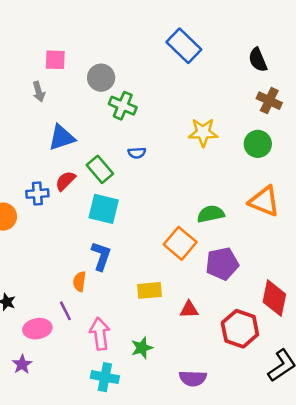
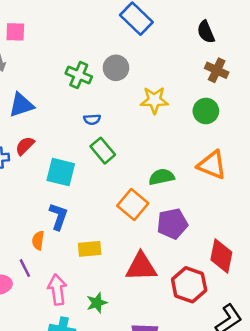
gray circle: (101, 78) -> (116, 68), moved
green rectangle: (100, 169) -> (103, 151), moved
yellow rectangle: (150, 290) -> (90, 249), moved
red triangle: (189, 310) -> (141, 267), size x1.8

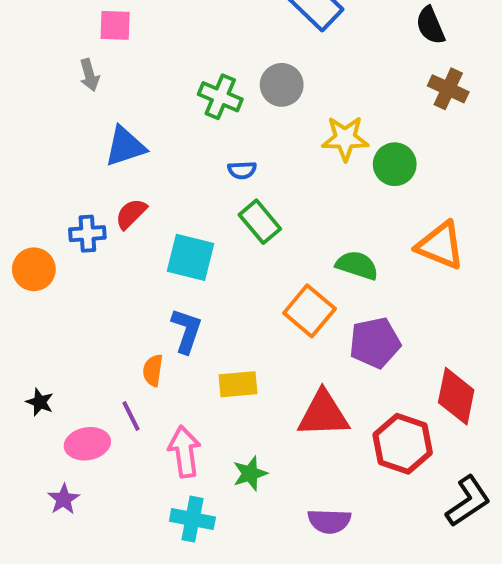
green circle: (206, 111) -> (395, 164), moved
green semicircle: (162, 177) -> (357, 265), turned 30

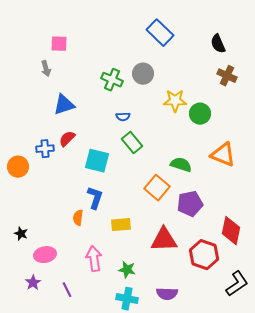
purple line: (131, 416) -> (67, 290), moved
green star: (250, 473) -> (127, 270), turned 30
cyan cross: (192, 519) -> (127, 299), moved

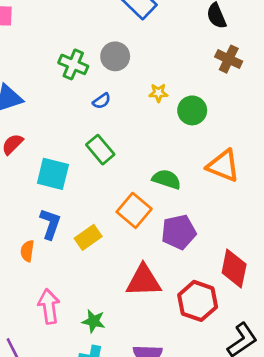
yellow star: (175, 101) -> (158, 93), size x0.6
blue semicircle: (123, 117) -> (102, 101), moved, turned -32
yellow rectangle: (121, 225) -> (88, 237), moved, turned -30

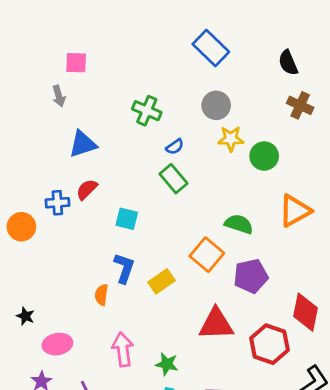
gray circle: (115, 56) -> (216, 105), moved
yellow star: (158, 93) -> (231, 139), size x1.4
green rectangle: (100, 150) -> (173, 179), moved
orange triangle: (223, 166) -> (295, 211), turned -51
cyan square: (53, 174) -> (127, 219), size x0.7

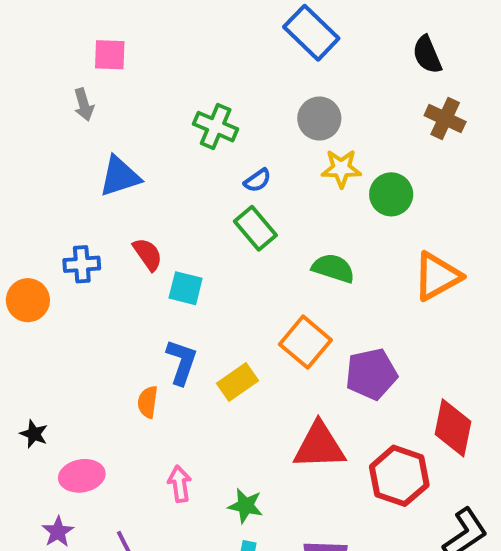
red semicircle: (87, 189) -> (148, 254), moved, turned 100
green semicircle: (239, 224) -> (333, 268), moved
pink arrow: (123, 349) -> (180, 484), size x0.7

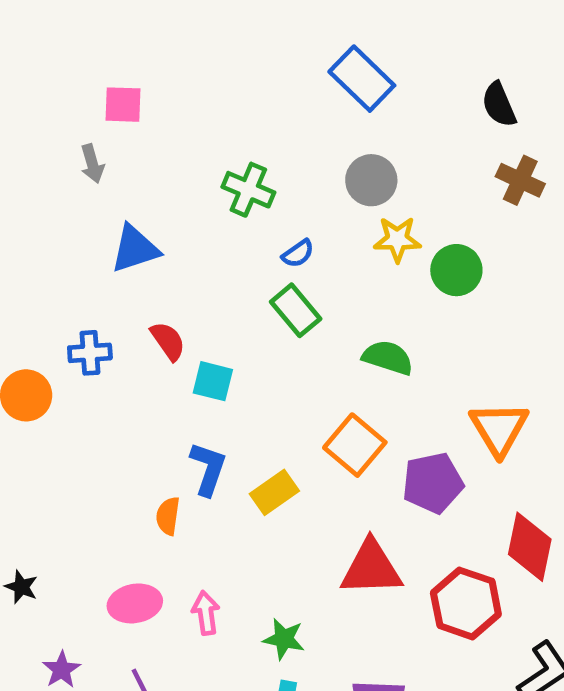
orange triangle: (437, 276) -> (499, 428), moved, turned -32
black star: (34, 434) -> (21, 587), moved
pink ellipse: (82, 476) -> (135, 603), moved

